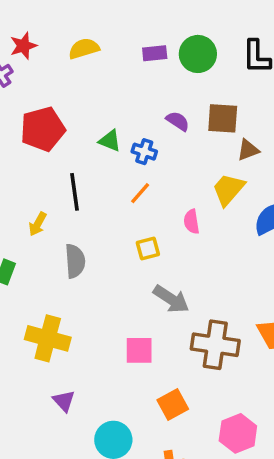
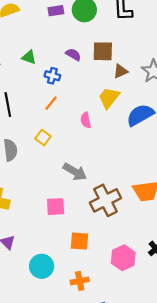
green triangle: (110, 141) -> (29, 57), moved
yellow square: (148, 248) -> (43, 138), moved, turned -35
brown cross: (215, 345) -> (105, 200), turned -32
orange square: (173, 405) -> (79, 241), turned 36

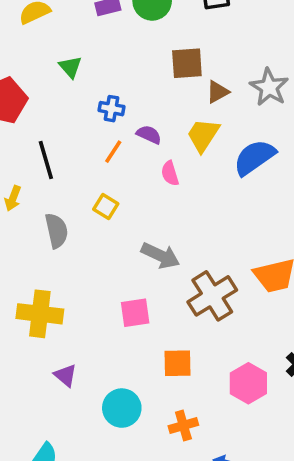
purple semicircle: (73, 55) -> (149, 135), moved
green triangle: (29, 57) -> (70, 67), moved, turned 35

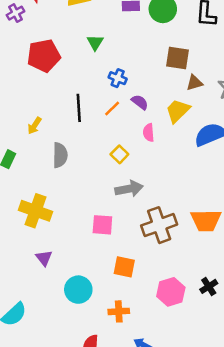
black line: (46, 160) -> (79, 108), moved
yellow square: (106, 207) -> (119, 154), moved
gray arrow: (160, 256) -> (129, 189), turned -48

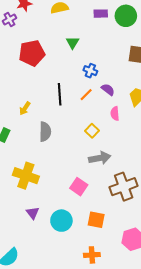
pink square: (102, 225) -> (79, 187), turned 30
cyan circle: (78, 290) -> (61, 221), moved

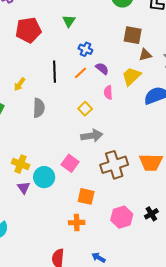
yellow cross: (26, 176) -> (21, 164), moved, size x0.7
cyan circle: (61, 221) -> (44, 177), moved
orange cross: (92, 255) -> (77, 223), moved

